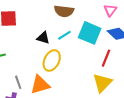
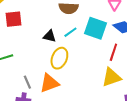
yellow triangle: (102, 83) -> (111, 77), turned 30

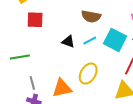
yellow ellipse: (59, 58) -> (88, 74), moved
gray line: (27, 82) -> (32, 83), moved

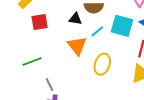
black triangle: (68, 42) -> (75, 19), moved
orange triangle: (62, 88) -> (77, 46), moved, turned -45

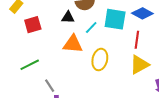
orange triangle: (77, 46) -> (73, 44), turned -40

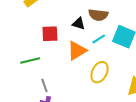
red square: (33, 25) -> (50, 34), moved
orange triangle: (73, 44) -> (77, 51), turned -50

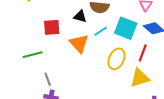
orange triangle: (77, 51) -> (79, 43), turned -40
yellow ellipse: (99, 72) -> (117, 59), moved

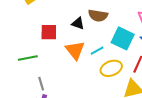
cyan line: (101, 31) -> (97, 51), moved
yellow ellipse: (117, 59) -> (111, 68), turned 40

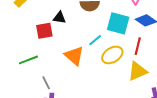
black triangle: (78, 23) -> (59, 18), moved
orange triangle: (75, 50) -> (74, 56), moved

